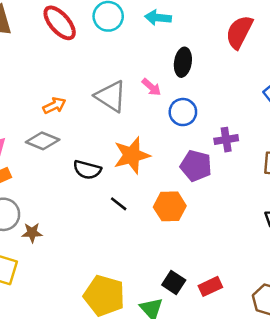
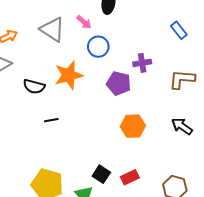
blue circle: (183, 112) -> (98, 47), moved
black line: (119, 204) -> (51, 120), moved, turned -48
orange hexagon: (170, 206) -> (133, 126), moved

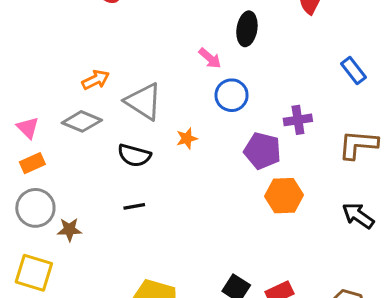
gray triangle: (52, 29) -> (144, 101), moved
orange star: (69, 75) -> (187, 138), size x0.5
black line: (51, 120) -> (134, 206), moved
orange hexagon: (133, 126) -> (284, 196), moved

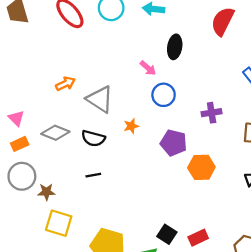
gray diamond: (82, 121) -> (55, 133), moved
purple pentagon: (262, 151) -> (174, 143), moved
yellow square: (34, 273) -> (59, 223), moved

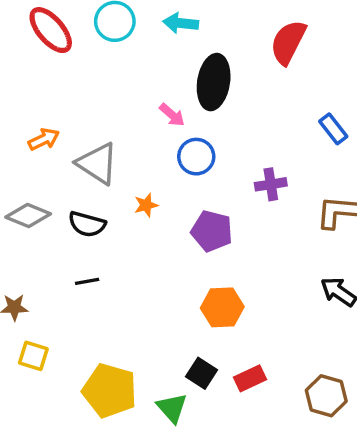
black ellipse: (175, 47) -> (214, 82), size x1.4
orange hexagon: (201, 167) -> (222, 307), moved
yellow square: (59, 223) -> (33, 356), size x0.7

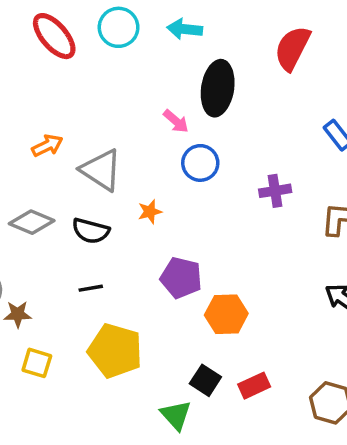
purple pentagon: (212, 231) -> (181, 278), moved
yellow pentagon: (110, 391) -> (115, 351), moved

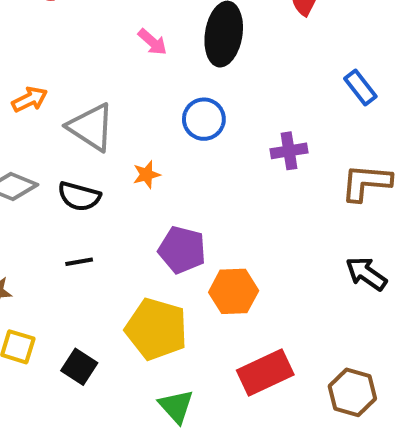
pink arrow: (176, 121) -> (152, 42), moved
yellow pentagon: (115, 351) -> (156, 329), moved
black square: (205, 380) -> (79, 367), moved
red rectangle: (254, 386) -> (265, 373), size x1.5

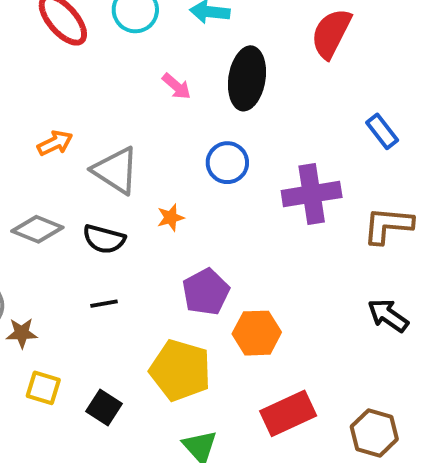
purple cross: (289, 151) -> (312, 194), size x1.6
purple pentagon: (182, 250) -> (206, 292), turned 30

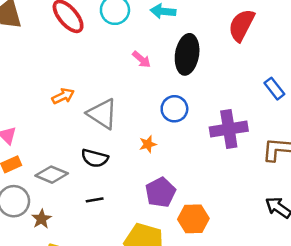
orange star: (171, 217) -> (148, 144), moved
gray diamond: (37, 229) -> (52, 175), moved
brown star: (22, 333) -> (42, 219), turned -30

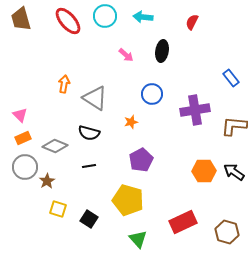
red semicircle: (241, 25) -> (192, 22), moved, size x0.6
black ellipse: (187, 54) -> (162, 51), size x0.7
orange arrow: (63, 96) -> (64, 84), turned -54
orange hexagon: (193, 219) -> (204, 171), moved

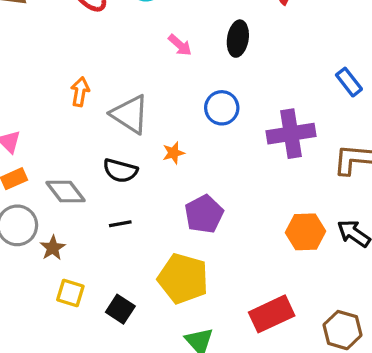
orange star: (131, 122) -> (173, 153), moved
gray diamond: (55, 146) -> (66, 192), turned 30

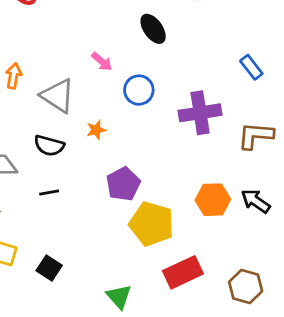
black ellipse: (238, 39) -> (153, 29), turned -44
pink arrow: (180, 45) -> (102, 62), moved
yellow pentagon: (183, 279) -> (152, 224), moved

